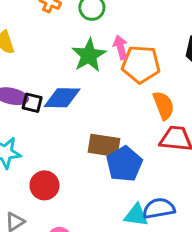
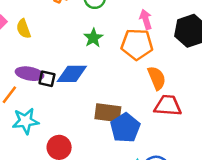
pink arrow: (121, 47) -> (146, 19), moved
green star: (89, 55) -> (93, 38), size x0.7

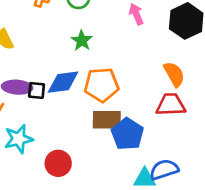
orange pentagon: (137, 44) -> (102, 85), moved
orange semicircle: (157, 78) -> (174, 74), moved

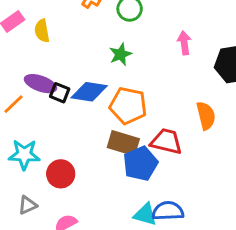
red trapezoid: (171, 105) -> (166, 141), moved
cyan star: (19, 139) -> (24, 154), moved

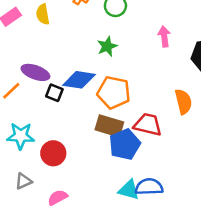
yellow semicircle: (42, 31) -> (43, 14), moved
black square: (60, 93) -> (54, 93), moved

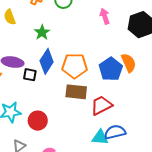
green star: (107, 46) -> (42, 32), moved
blue diamond: (79, 80) -> (47, 61), turned -55
red trapezoid: (148, 125) -> (101, 105), moved, turned -30
blue pentagon: (125, 144) -> (111, 69), moved

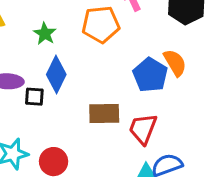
orange pentagon: (75, 66) -> (101, 24), moved
red trapezoid: (101, 105) -> (143, 129), turned -35

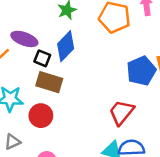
brown rectangle: (104, 114) -> (49, 82), moved

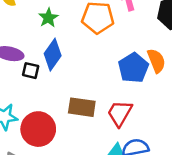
brown rectangle: (49, 82) -> (82, 107), moved
red circle: (41, 116) -> (38, 129), size x1.4

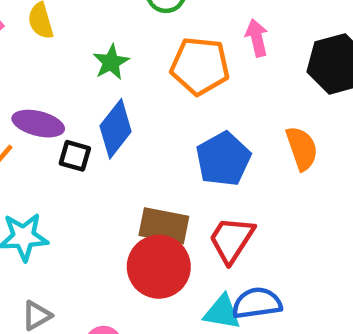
blue pentagon: (133, 68) -> (223, 159), moved
red circle: (38, 129) -> (159, 267), moved

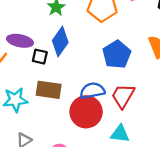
brown rectangle: (164, 226) -> (49, 90), moved
blue semicircle: (257, 303) -> (92, 91), moved

